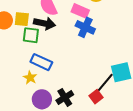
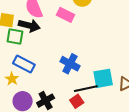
blue cross: (85, 27) -> (70, 64), moved
black line: (104, 83) -> (86, 89), turned 35

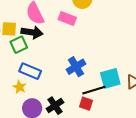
green square: (15, 37) -> (19, 45), turned -30
blue cross: (70, 64) -> (76, 67), turned 36
red square: (77, 101) -> (86, 104), turned -32

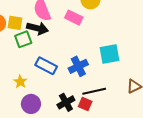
blue rectangle: (30, 71) -> (46, 66), moved
cyan square: (110, 78) -> (110, 54), moved
black cross: (55, 106) -> (66, 102), moved

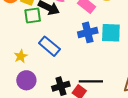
cyan square: (110, 54) -> (111, 33), moved
blue cross: (78, 66) -> (88, 32), moved

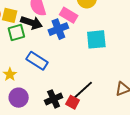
blue cross: (88, 32) -> (58, 29), moved
black line: (91, 81) -> (83, 90), turned -35

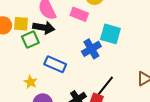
blue cross: (58, 29) -> (91, 49), moved
cyan square: (96, 39) -> (110, 34), turned 30

